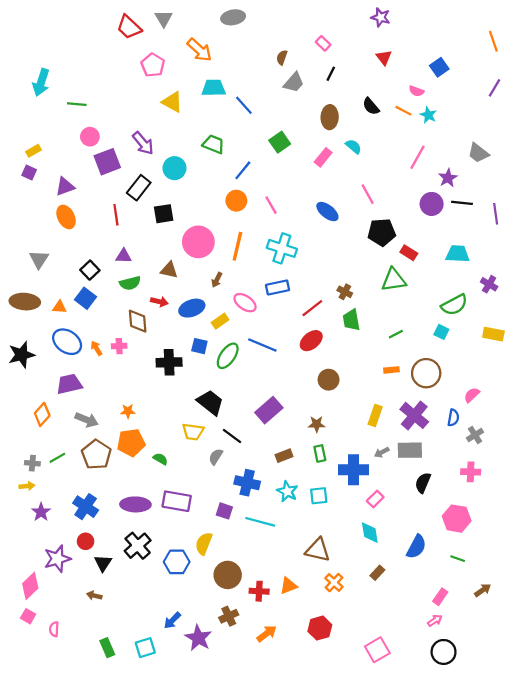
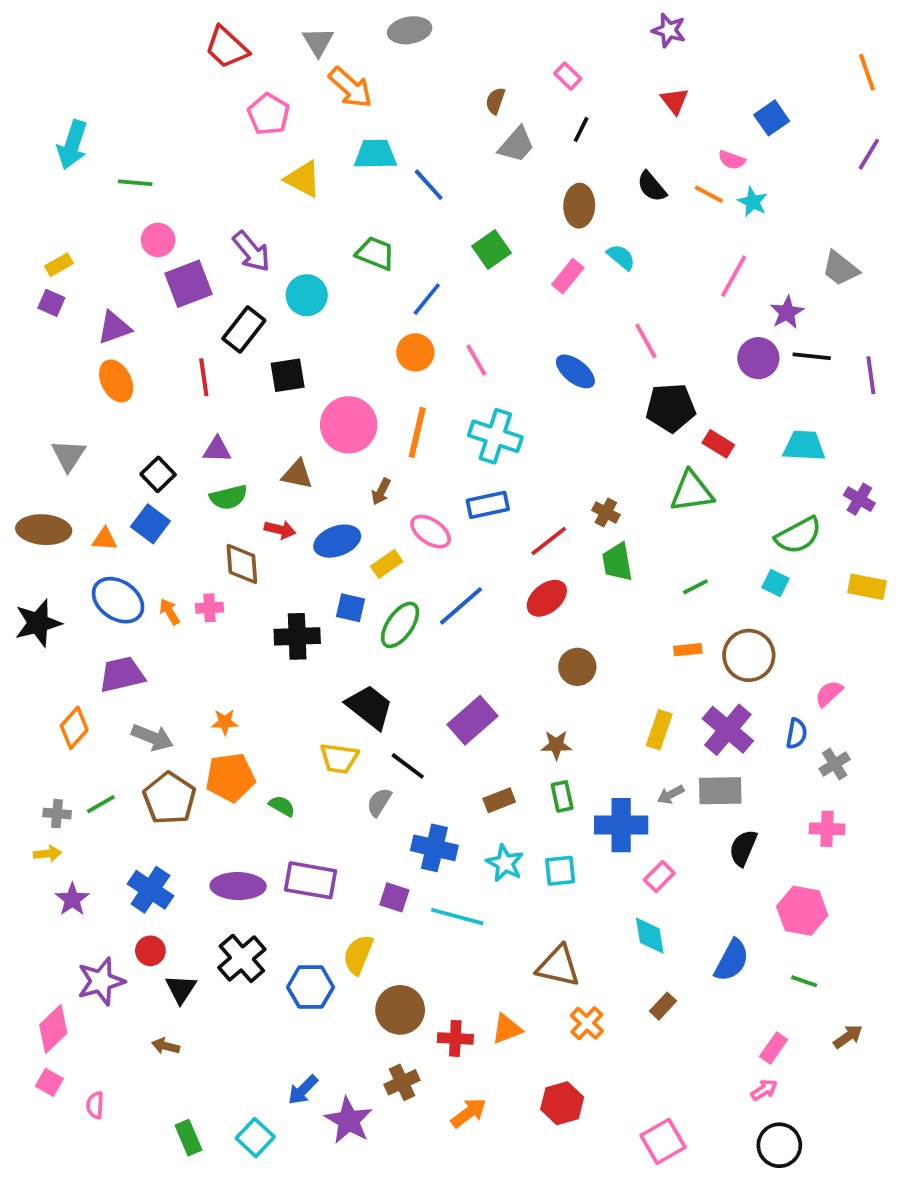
gray triangle: (164, 18) -> (318, 42), moved
blue line: (262, 345) -> (461, 606), turned -64
cyan square: (145, 648) -> (255, 1138), turned -30

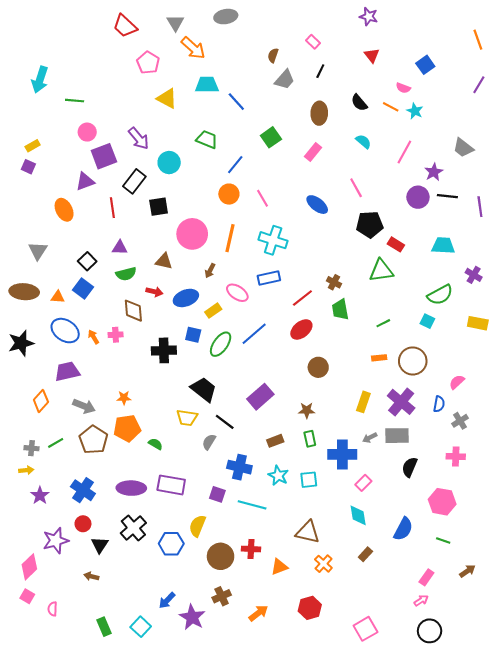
cyan semicircle: (621, 257) -> (363, 142), moved
purple triangle: (114, 328) -> (85, 181), moved
red cross: (455, 1038) -> (251, 549), moved

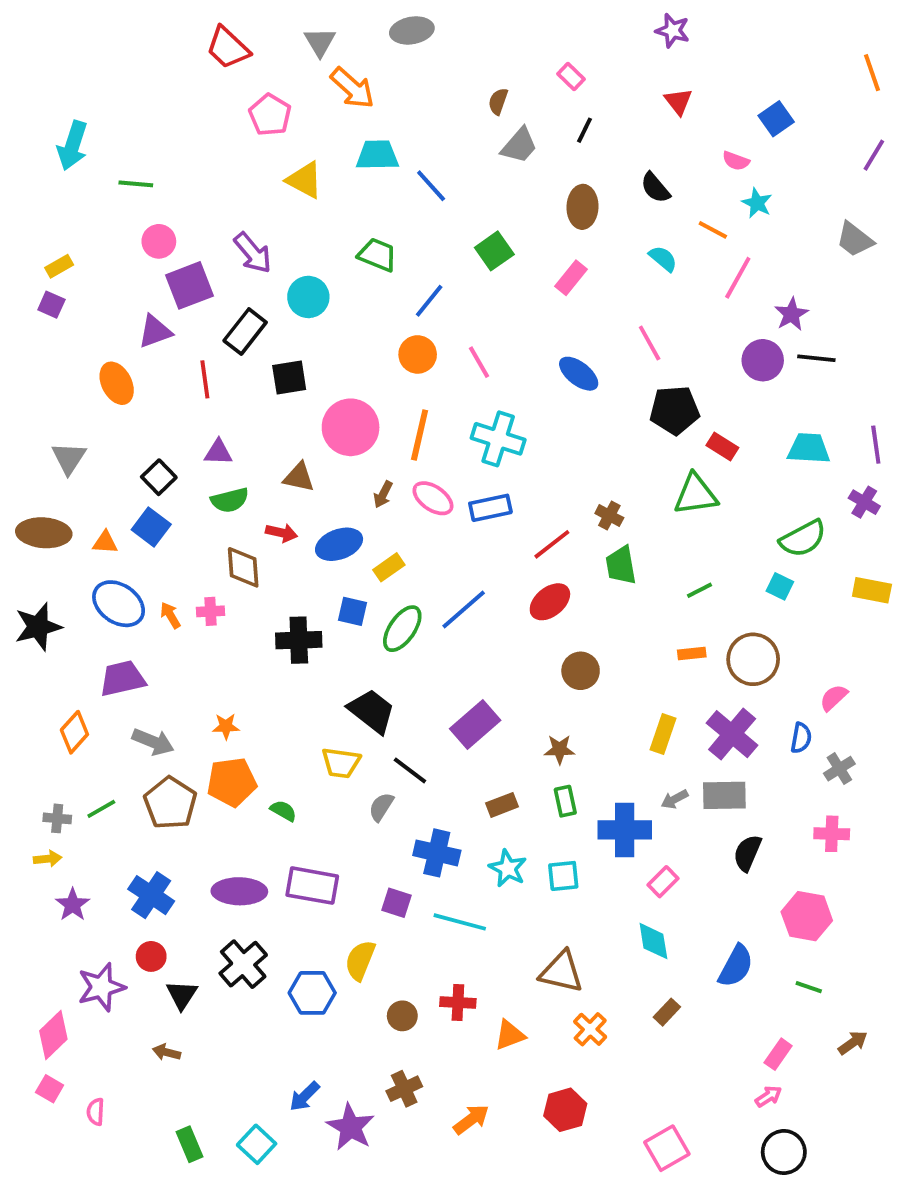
orange line: (391, 107) -> (713, 230), moved
gray trapezoid: (463, 148) -> (855, 239), moved
purple line: (480, 207) -> (876, 445), moved
pink ellipse: (237, 293) -> (433, 498), moved
brown circle: (221, 556) -> (402, 1016), size x0.6

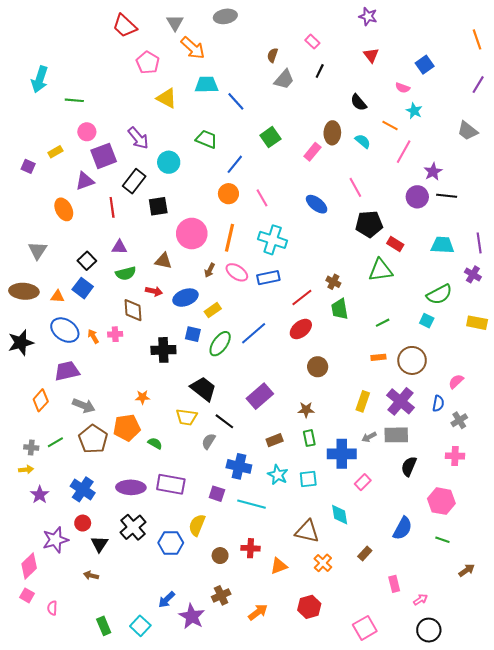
brown ellipse: (582, 207) -> (332, 133), moved
yellow rectangle: (59, 266) -> (55, 152), moved
orange star: (226, 726) -> (142, 397), moved
cyan diamond: (653, 941) -> (340, 515), moved
pink rectangle: (778, 1054) -> (394, 584), moved, turned -49

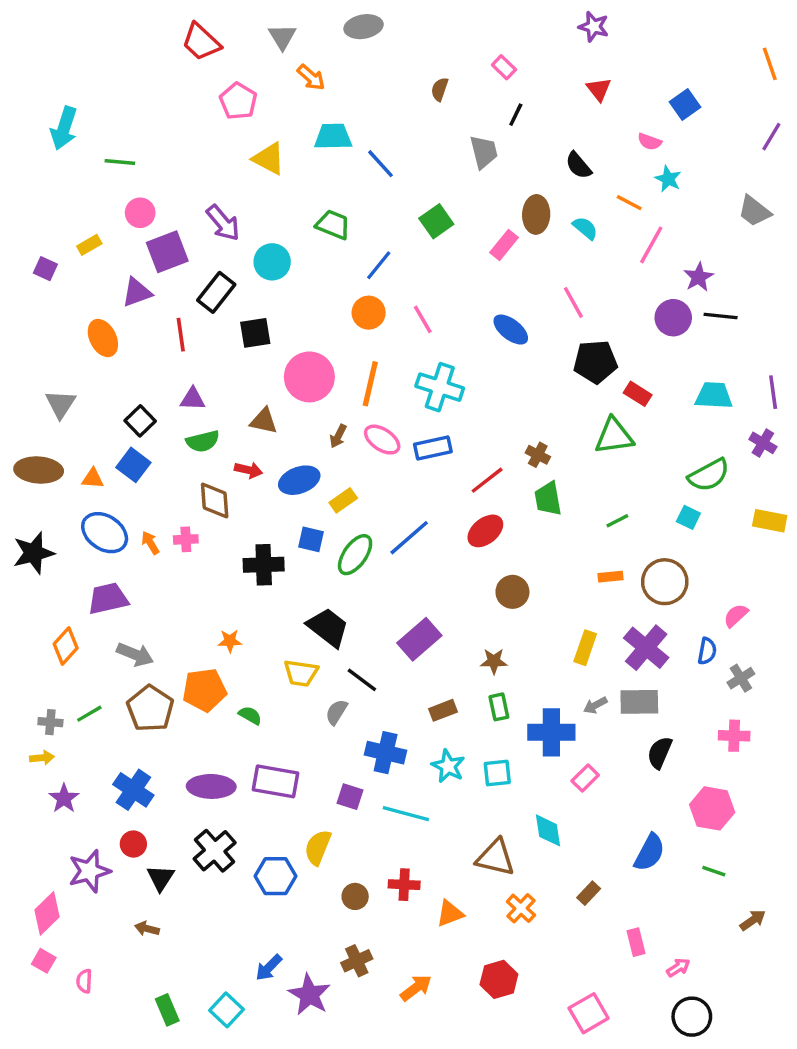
orange arrow: (193, 48) -> (311, 77), size x0.7
gray trapezoid: (284, 79) -> (484, 152), moved, turned -55

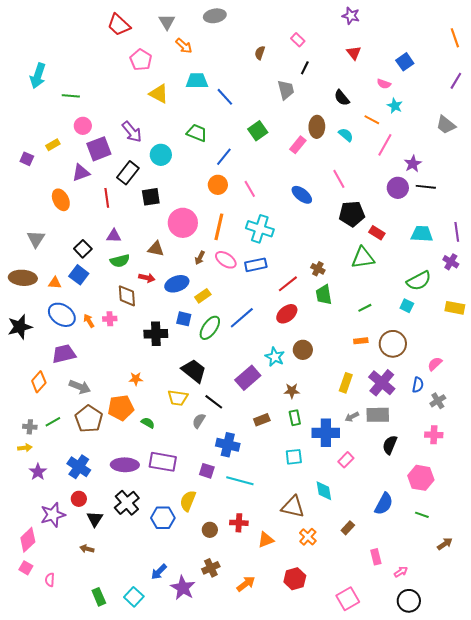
cyan star: (448, 766) -> (275, 357), moved

